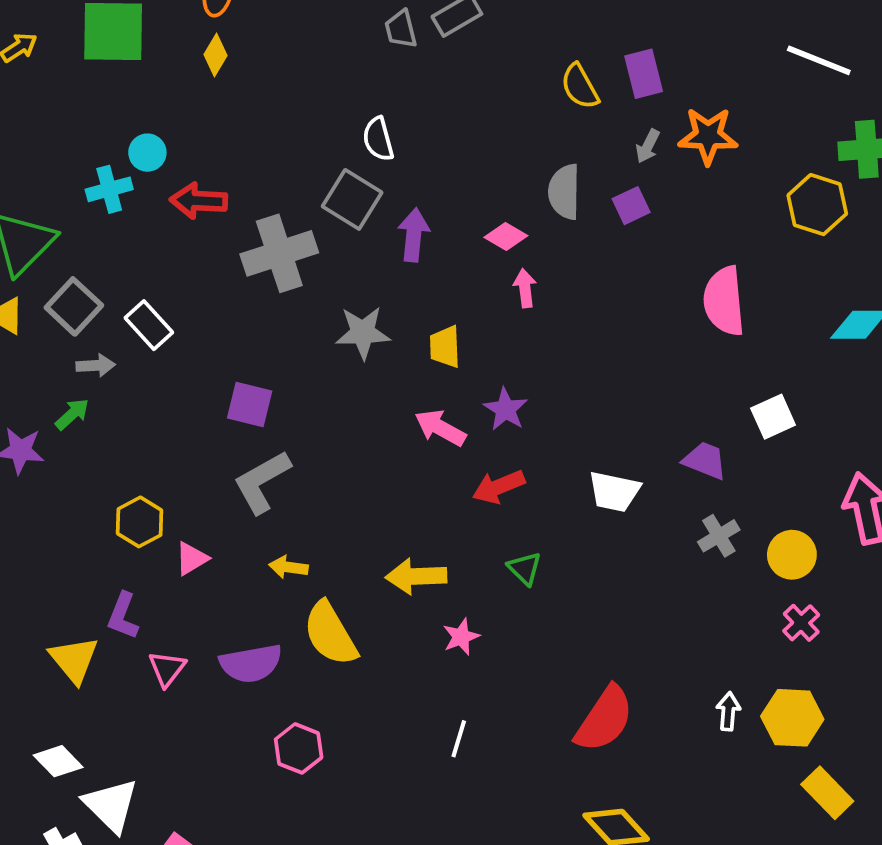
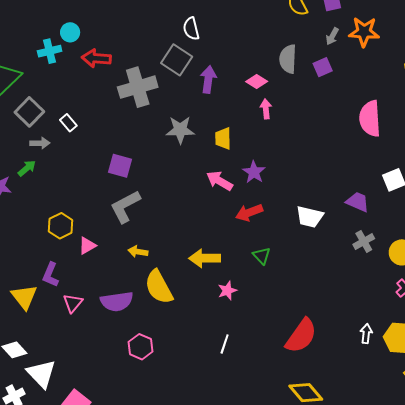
white rectangle: (149, 325) -> (68, 123), size x0.7

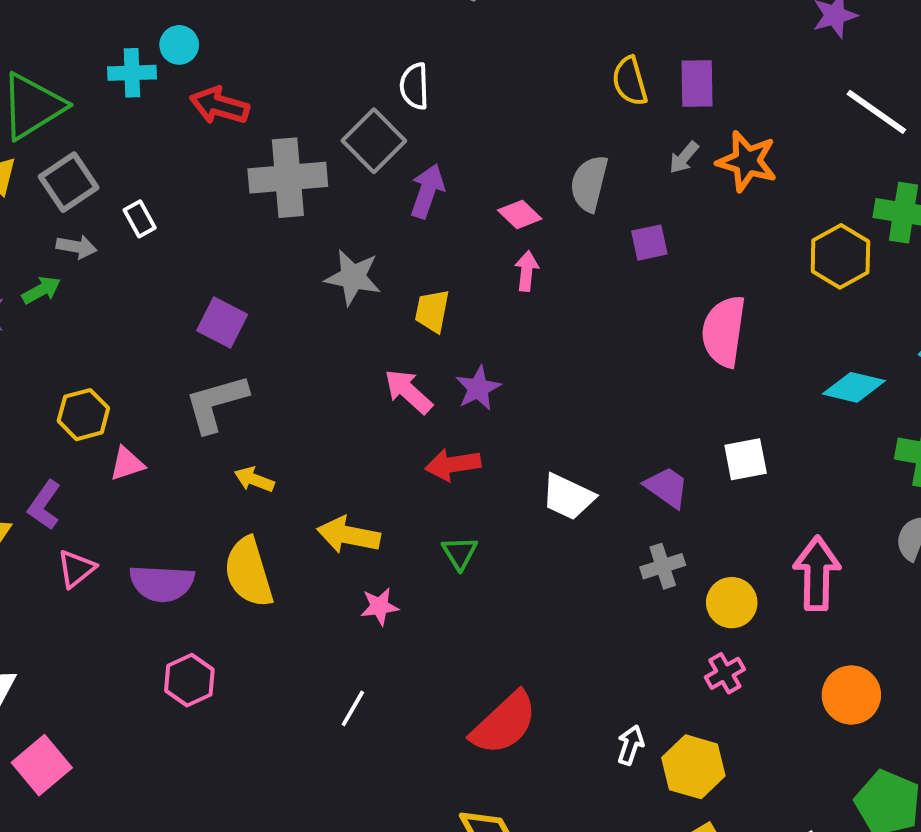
purple square: (323, 67) -> (649, 243), moved
yellow arrow: (138, 252) -> (254, 480), moved

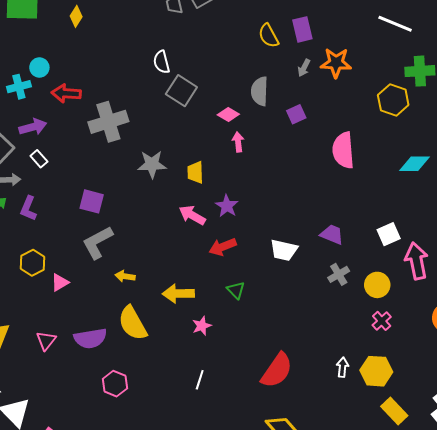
gray square: (374, 141) -> (181, 91), moved
purple arrow: (427, 191) -> (33, 127), moved, turned 68
white square: (746, 459) -> (389, 234), moved
purple L-shape: (44, 505) -> (28, 208), moved

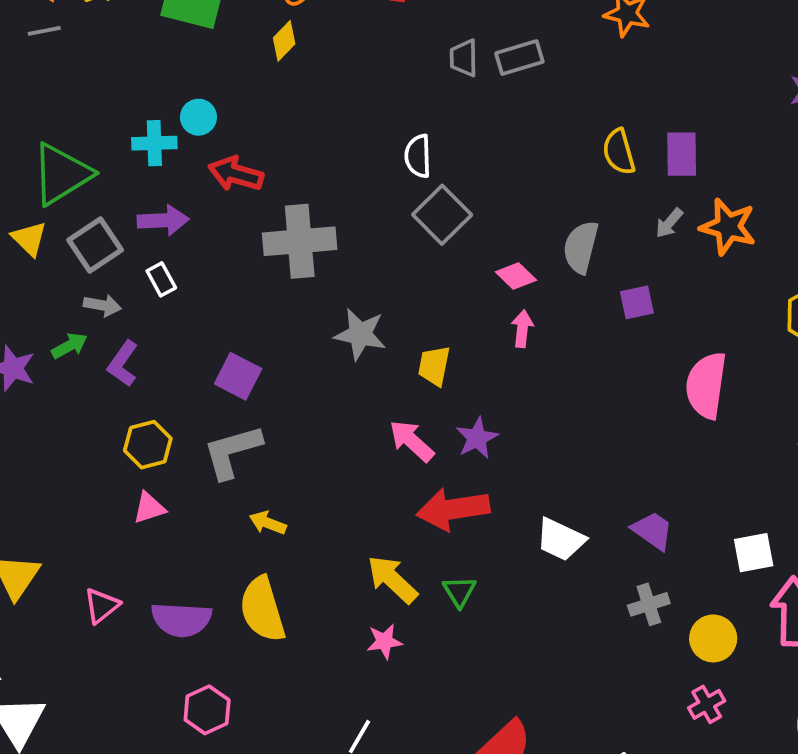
red arrow: (223, 247) -> (453, 509), size x1.4
yellow hexagon: (33, 263) -> (148, 445), moved
yellow arrow: (178, 294) -> (392, 579), moved, turned 32

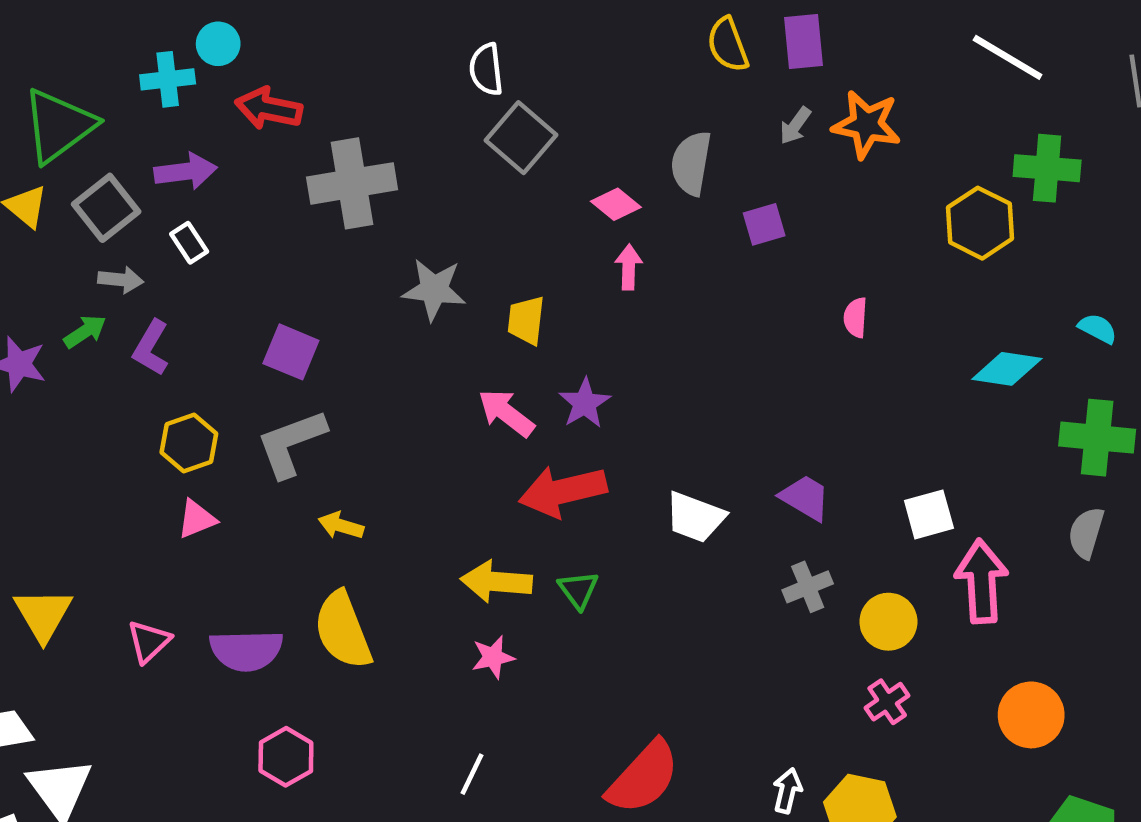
pink semicircle: (706, 385) -> (856, 318), size x0.5
yellow arrow: (392, 579) -> (496, 582), turned -34

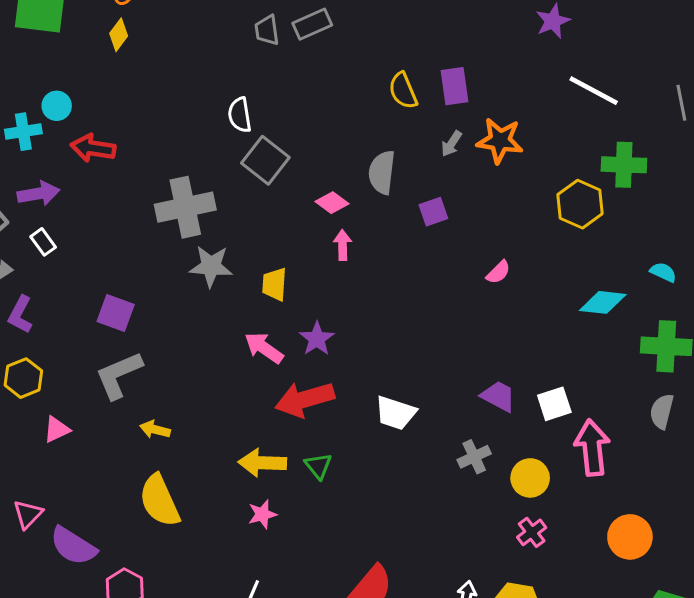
gray cross: (352, 183) -> (185, 207), moved
pink semicircle: (856, 318) -> (498, 272), turned -136
yellow hexagon: (189, 443) -> (23, 378), moved
purple trapezoid: (805, 498) -> (498, 396), moved
purple semicircle: (246, 650) -> (73, 546), moved, turned 36

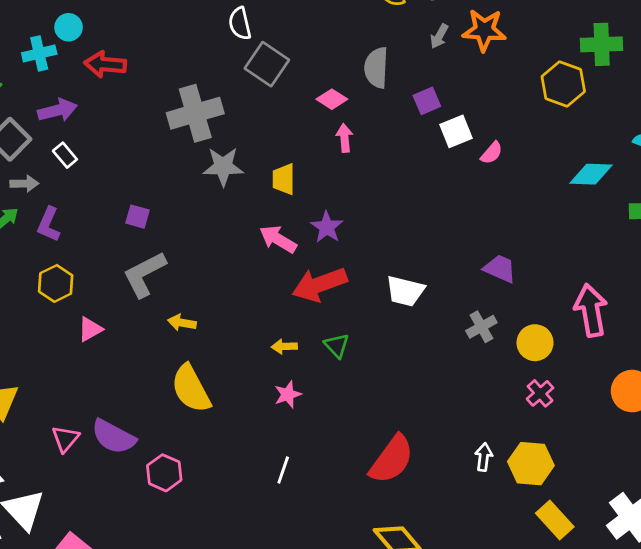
purple square: (116, 313) -> (137, 217), size x0.7
white square: (554, 404) -> (456, 131), moved
yellow arrow: (262, 463) -> (284, 346), size x0.6
pink triangle: (28, 514) -> (65, 439), moved

